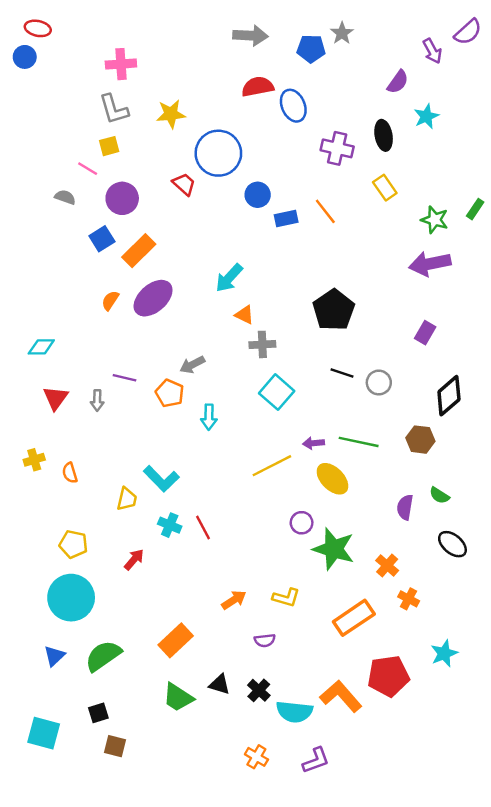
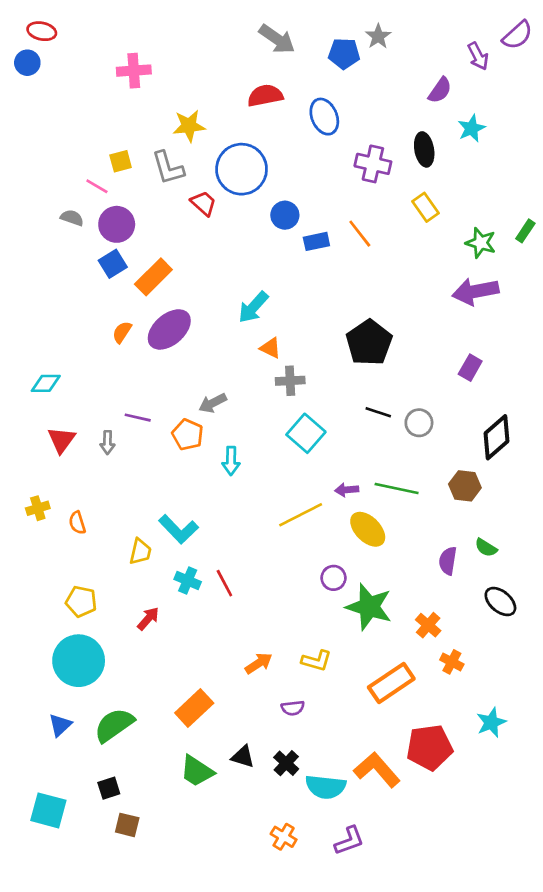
gray arrow: (250, 36) -> (277, 39), turned 32
red semicircle: (258, 87) -> (265, 96), moved
gray L-shape: (114, 109) -> (168, 168), moved
purple circle: (122, 198) -> (117, 224), moved

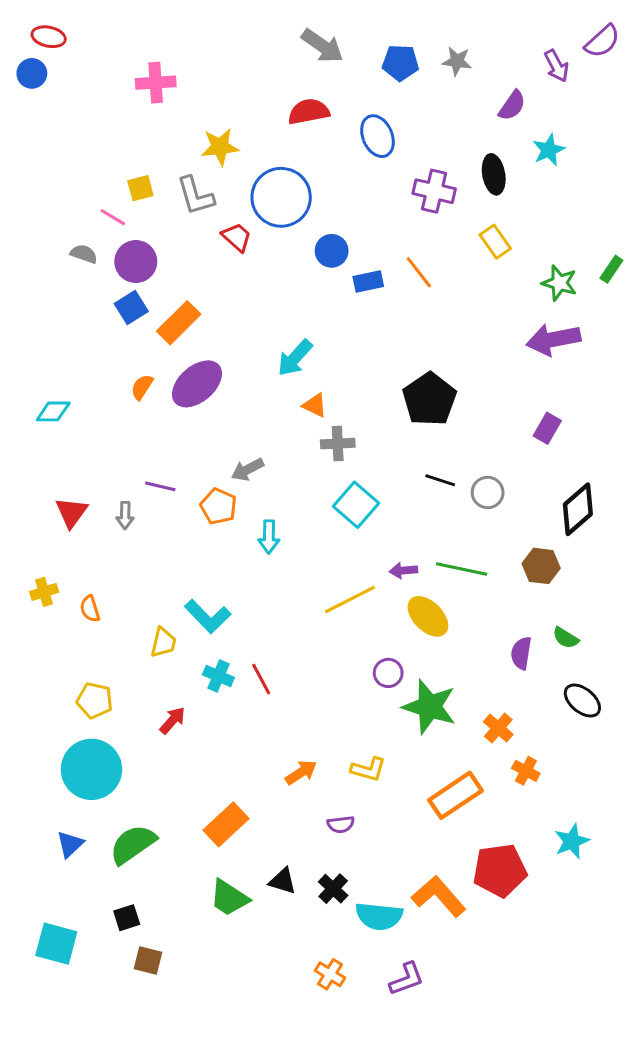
gray star: (378, 36) -> (457, 61), moved, turned -30
cyan diamond: (46, 383) -> (53, 411), moved

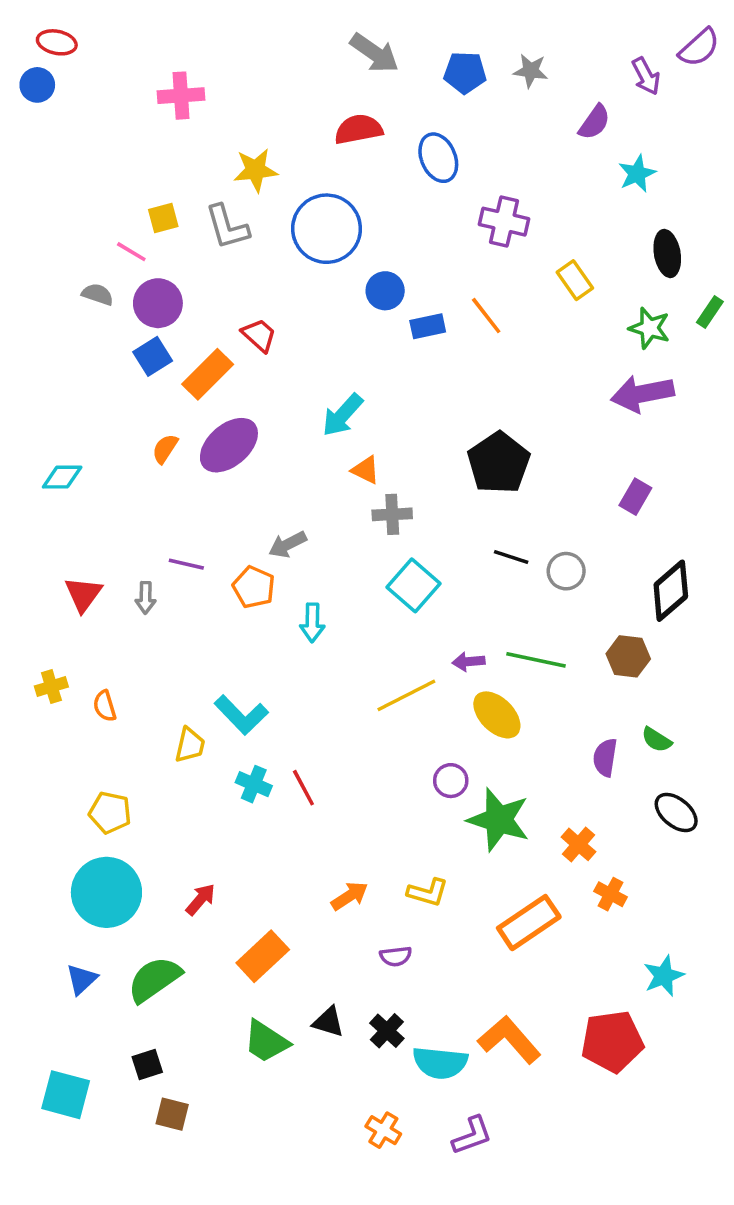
black ellipse: (494, 174) -> (667, 254), moved
red trapezoid: (237, 237) -> (259, 335), moved
red arrow: (173, 720) -> (201, 899), moved
red pentagon: (500, 870) -> (612, 1041), moved

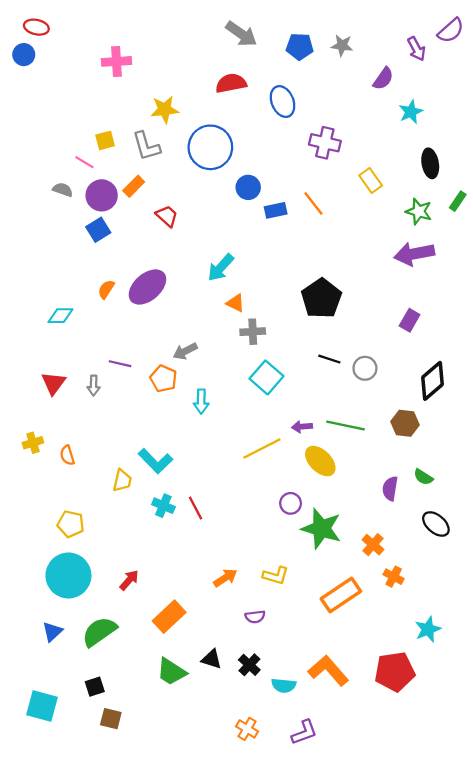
orange rectangle: (208, 374) -> (134, 186), moved, size x0.7
cyan diamond: (62, 477) -> (60, 316), moved
cyan semicircle: (440, 1063) -> (284, 685), size x0.7

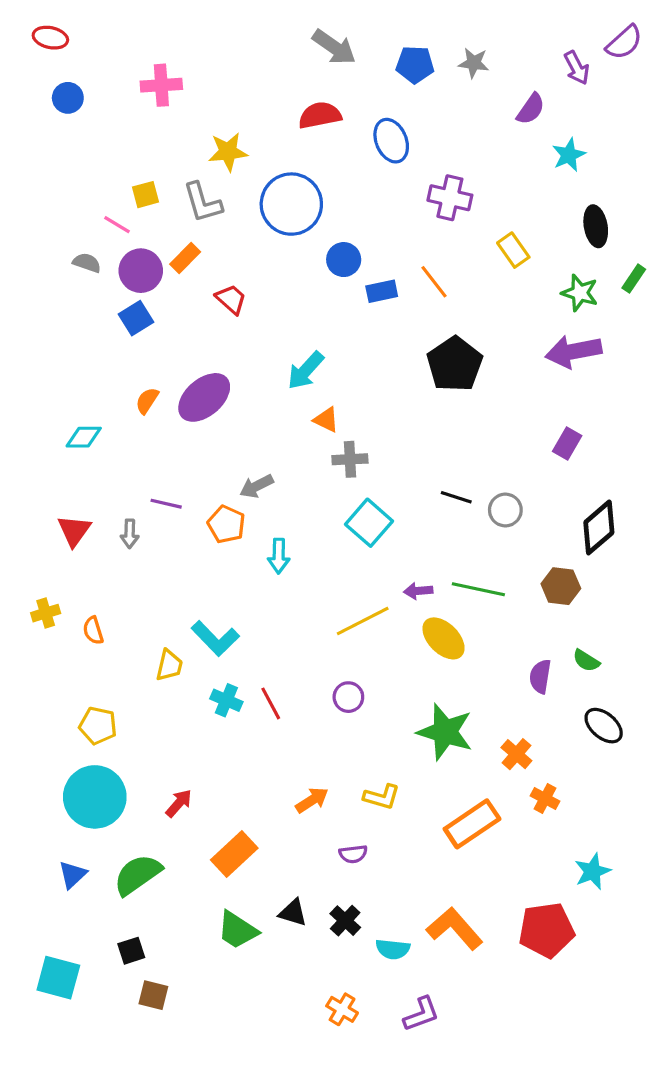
blue circle: (24, 55) -> (68, 98), moved
black pentagon: (321, 298) -> (455, 364), moved
purple circle: (291, 503) -> (348, 697), moved

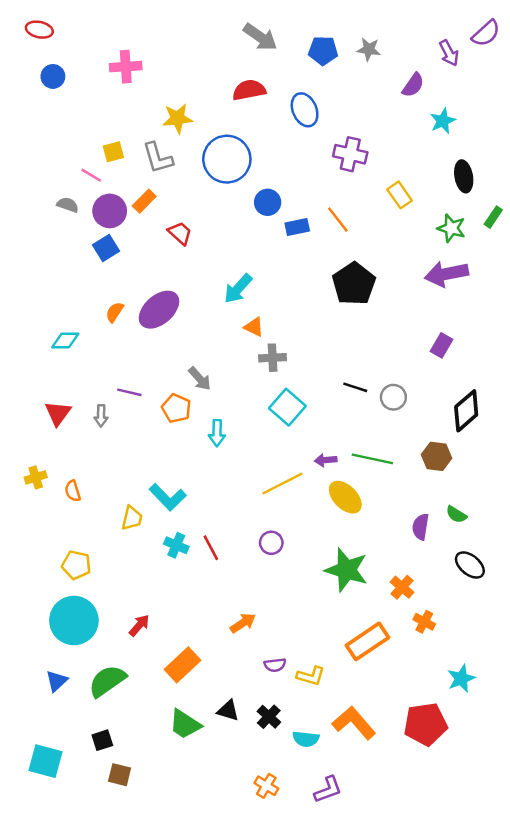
gray arrow: (256, 486) -> (200, 379), turned -105
yellow L-shape: (382, 797) -> (311, 676), moved

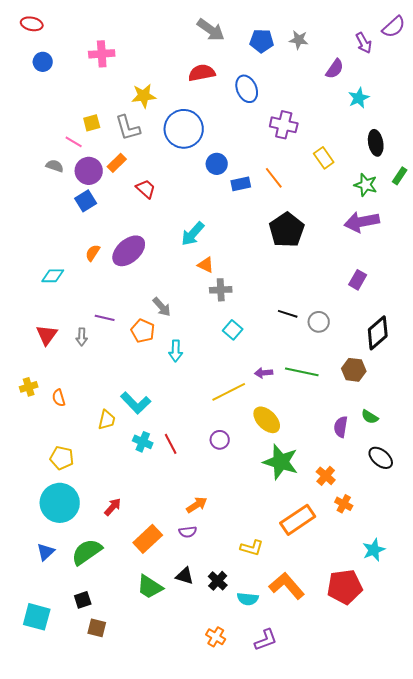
cyan square: (287, 407) -> (233, 330), size x0.7
yellow ellipse: (345, 497) -> (267, 420), moved
purple semicircle: (275, 665) -> (188, 532), moved

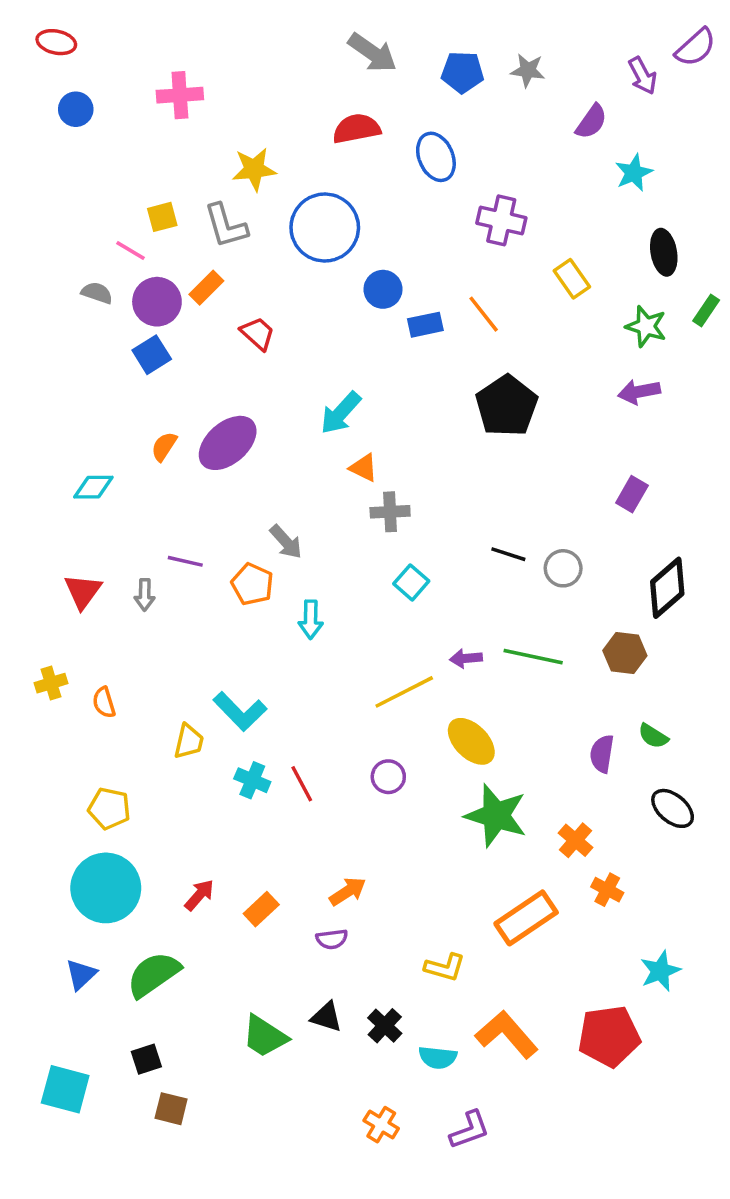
purple arrow: (362, 222) -> (639, 392), size x0.7
orange rectangle: (148, 539) -> (261, 909), moved, size x0.7

